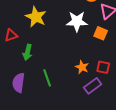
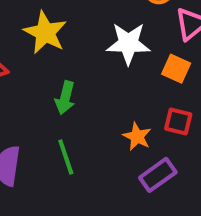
green arrow: (28, 52) -> (65, 98), moved
red square: (103, 67) -> (178, 122), moved

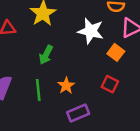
orange star: (137, 136) -> (66, 86), moved
purple rectangle: (158, 175) -> (78, 113), moved

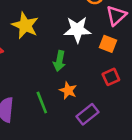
green arrow: (46, 55) -> (59, 61), moved
red square: (110, 84) -> (111, 77), turned -35

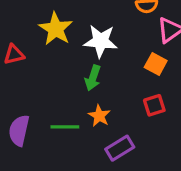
white star: (77, 30) -> (101, 41), moved
green line: (42, 102) -> (65, 127), turned -75

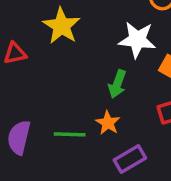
white star: (101, 41) -> (137, 40), moved
green arrow: (93, 78) -> (117, 84), moved

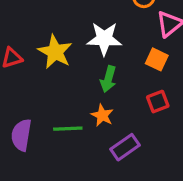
yellow star: (62, 26) -> (55, 52), moved
white star: (137, 40) -> (104, 39), moved

